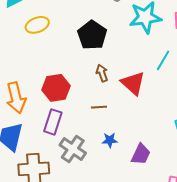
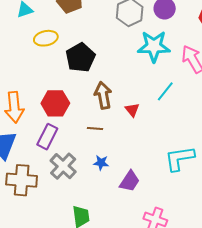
black pentagon: (92, 35) -> (80, 58), moved
brown arrow: (102, 73) -> (103, 95), size x1.5
red triangle: (133, 83) -> (132, 110), size x0.6

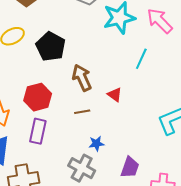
red triangle: (132, 110) -> (115, 95), moved
gray cross: (63, 166) -> (82, 168), moved
purple trapezoid: (130, 181) -> (130, 167), moved

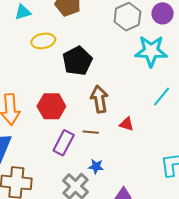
red triangle: (115, 95) -> (127, 124), turned -35
purple rectangle: (38, 131) -> (64, 143), moved

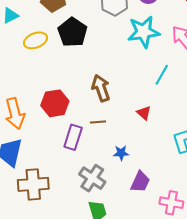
black pentagon: (77, 61) -> (72, 32), moved
red triangle: (127, 124) -> (144, 113), moved, turned 35
blue star: (96, 167) -> (121, 153), moved

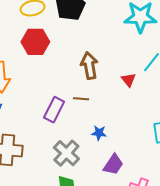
red hexagon: (55, 103) -> (35, 42), moved
red triangle: (144, 113) -> (129, 80), moved

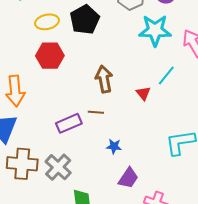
purple rectangle: (54, 110) -> (69, 123), turned 40
gray cross: (66, 153) -> (58, 167), moved

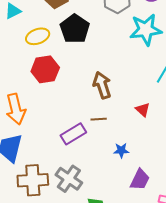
red triangle: (143, 93) -> (143, 110), moved

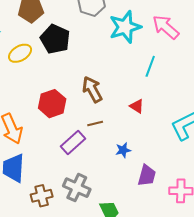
red hexagon: (45, 69) -> (52, 104), moved
brown cross: (33, 180) -> (42, 196), size x0.7

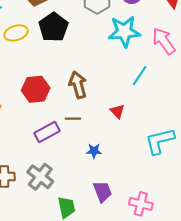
purple trapezoid: (147, 175) -> (102, 192), moved, turned -50

